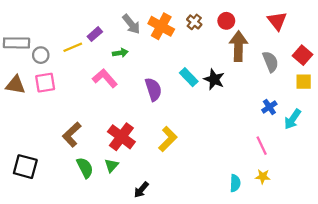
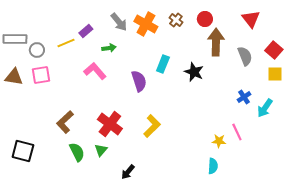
cyan rectangle: (189, 77) -> (163, 64), moved, turned 66
yellow star: (263, 177) -> (219, 141), moved

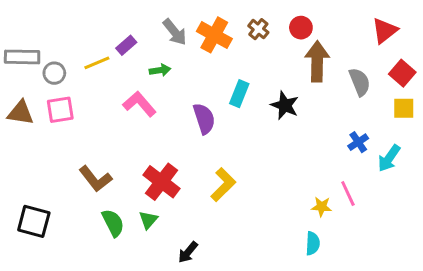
red triangle: (251, 19) -> (385, 31), moved, turned 30
brown L-shape: (65, 122) -> (95, 179), turned -85

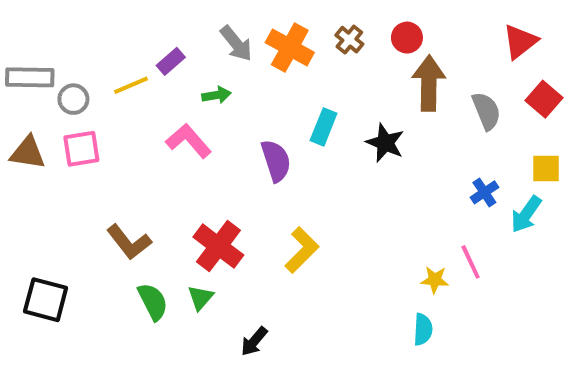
yellow square: (404, 108) -> (546, 169), moved

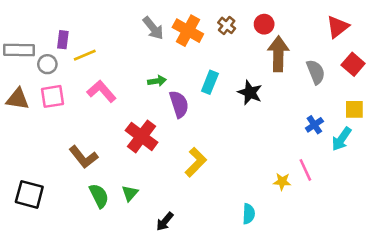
purple rectangle: (171, 61) -> (63, 40), moved, turned -42
green arrow: (216, 95) -> (157, 81), moved
pink L-shape: (189, 141) -> (102, 91), moved
red cross: (218, 246) -> (142, 136), moved
cyan semicircle: (423, 329) -> (249, 214), moved

